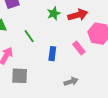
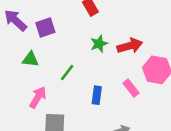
green line: (29, 36) -> (67, 72), turned 72

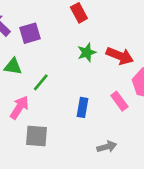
red arrow: (130, 46) -> (120, 56), turned 35
green line: (67, 72) -> (41, 82), moved

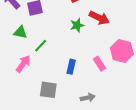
red arrow: (120, 56) -> (99, 18), moved
gray square: (36, 136) -> (48, 90), moved

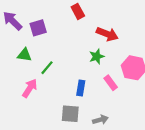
green star: (77, 25) -> (97, 57), moved
gray square: (48, 90) -> (70, 114), moved

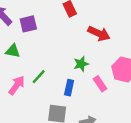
green star: (97, 57) -> (81, 64), moved
green line: (47, 68) -> (39, 77), moved

